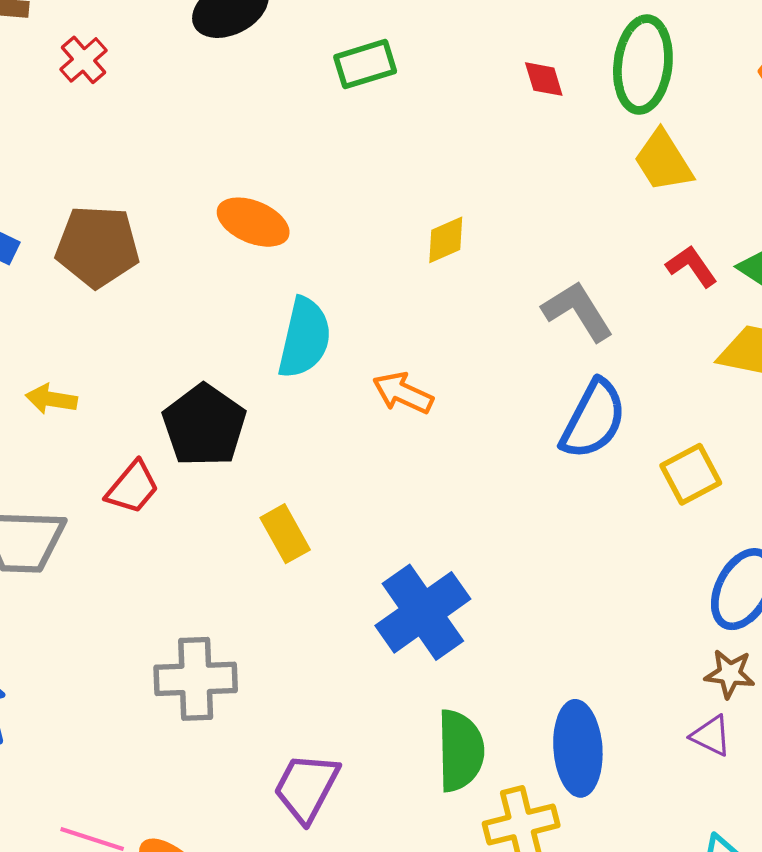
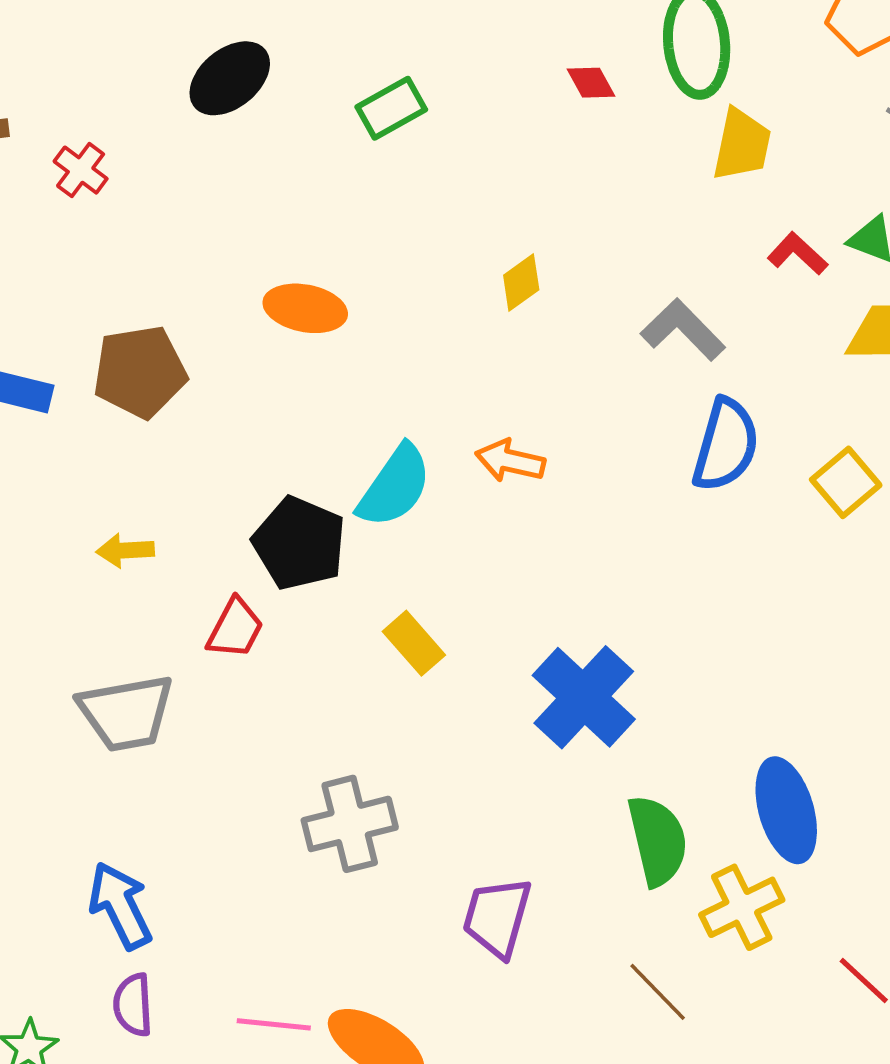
yellow trapezoid: (663, 161) -> (742, 145), turned -124
cyan semicircle: (304, 338) -> (395, 486), moved, turned 34

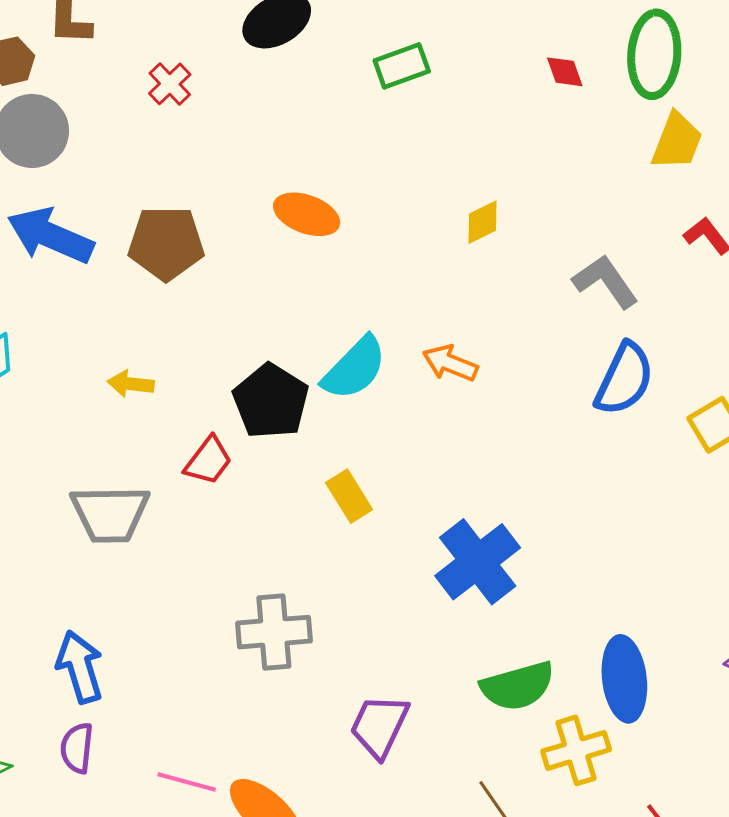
red cross: (81, 170) -> (170, 84), moved
green semicircle: (658, 841) -> (518, 686), turned 78

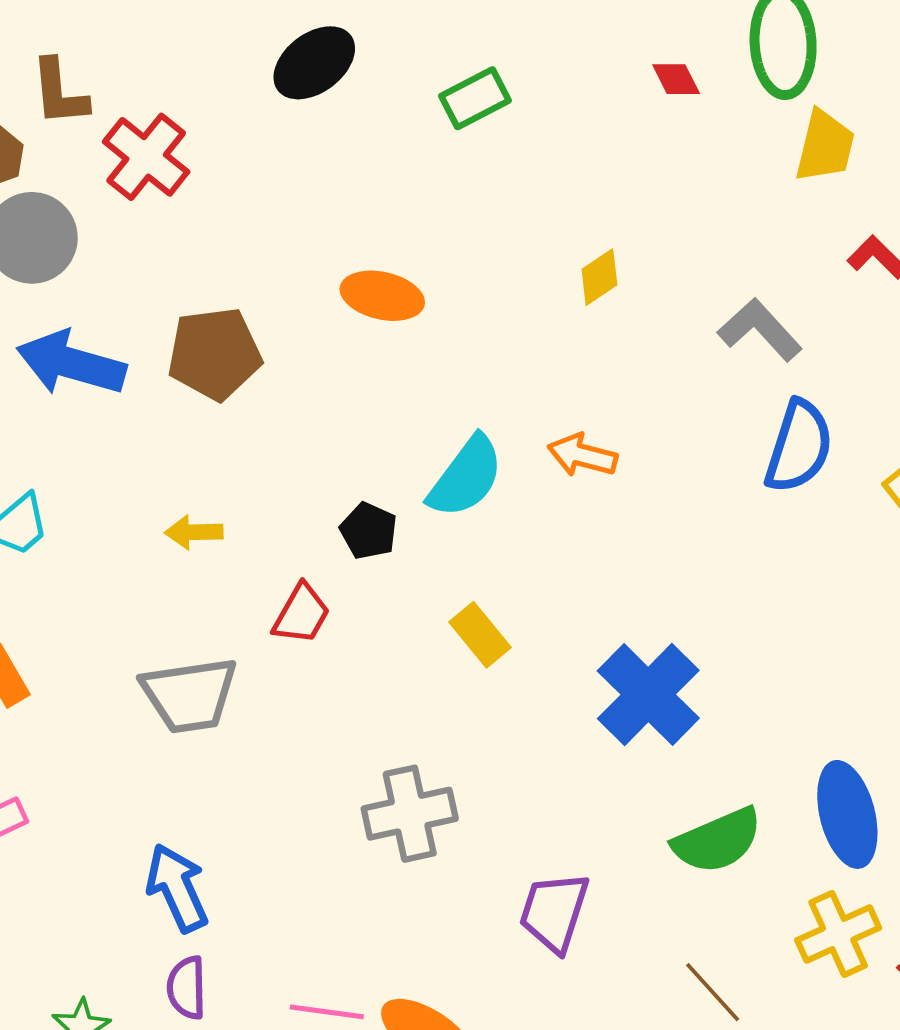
red cross: (170, 84) -> (146, 157), moved, size x1.6
black pentagon: (271, 401) -> (369, 531), size x0.6
yellow cross: (576, 750) -> (838, 934), moved

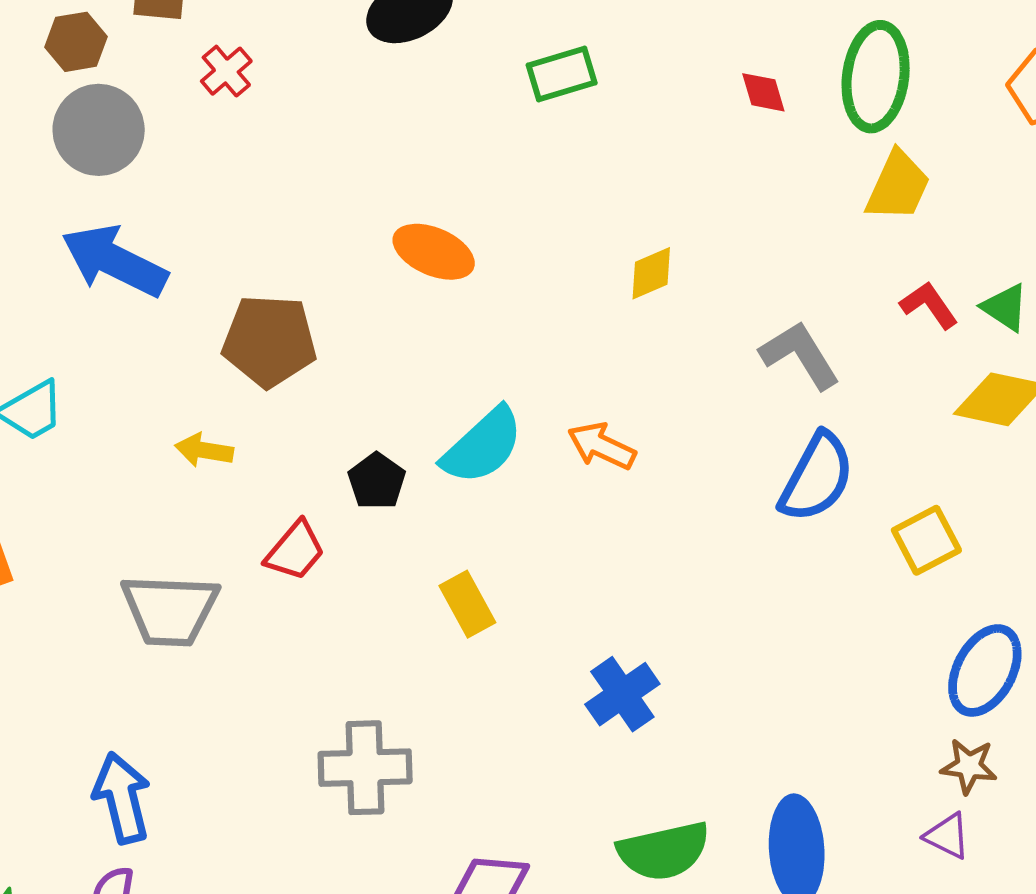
red cross: (146, 157) -> (226, 71), size x0.6
brown pentagon: (215, 354) -> (269, 341), moved
blue cross: (648, 695) -> (622, 694), size x0.7

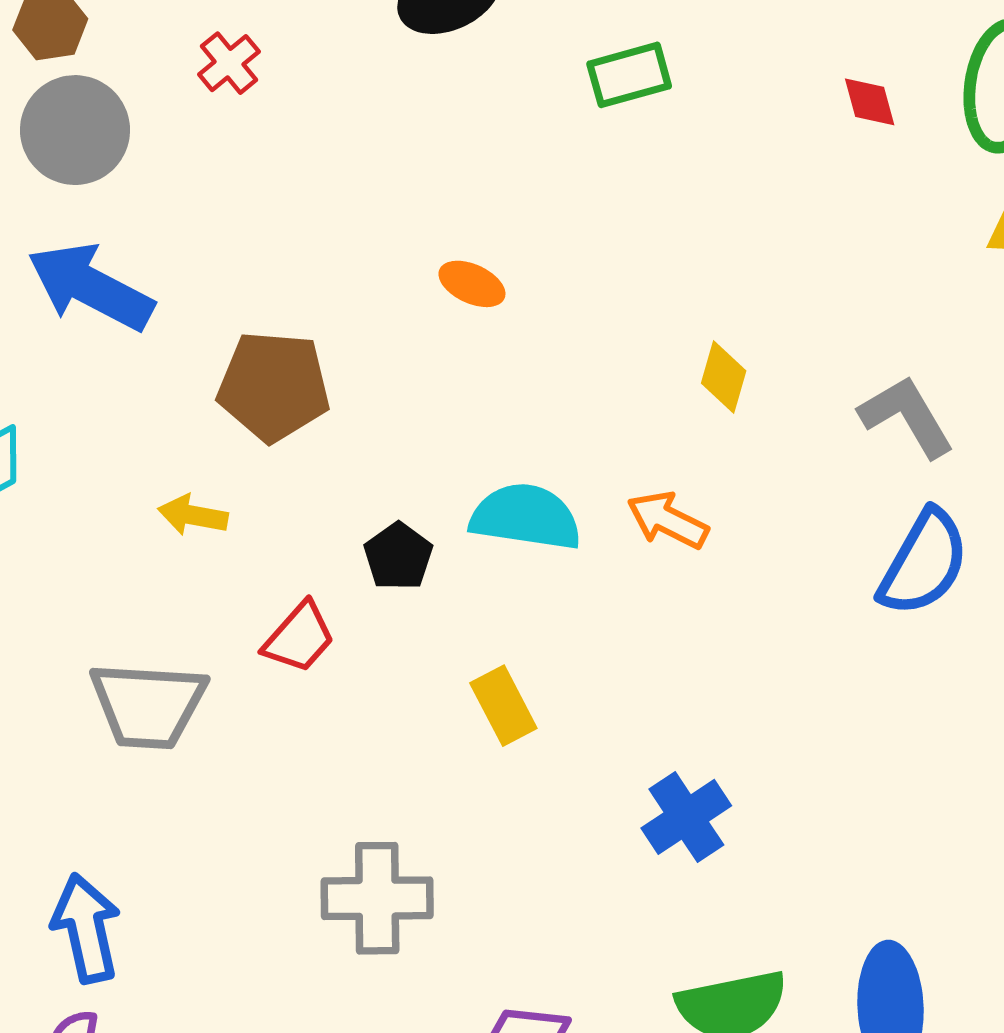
orange ellipse: (434, 252) -> (472, 284), size x0.7
yellow diamond: (651, 273) -> (724, 377), moved, turned -52
cyan semicircle: (483, 446) -> (526, 517), turned -130

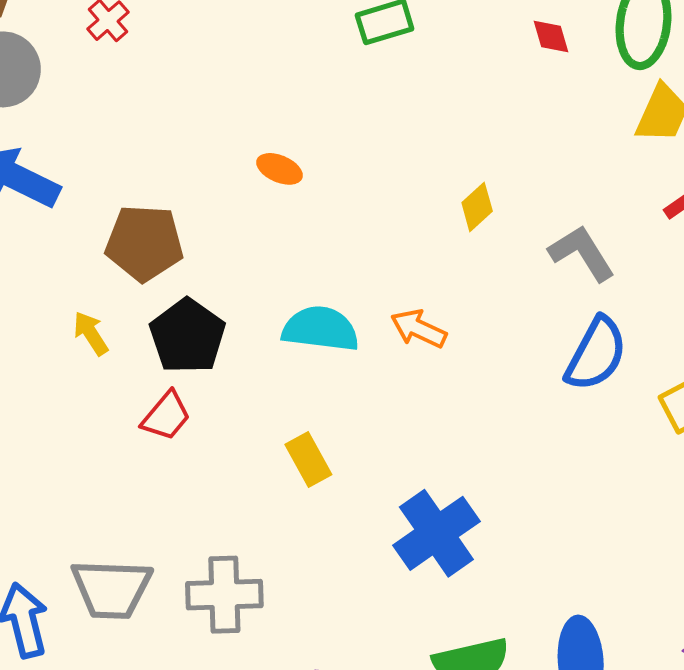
yellow diamond: (724, 377) -> (477, 207), moved, turned 33
yellow arrow: (193, 515) -> (91, 333), turned 48
black pentagon: (398, 556) -> (187, 336), moved, size x1.6
gray trapezoid: (148, 705) -> (112, 589), moved
blue cross: (686, 817) -> (436, 533), size x1.4

